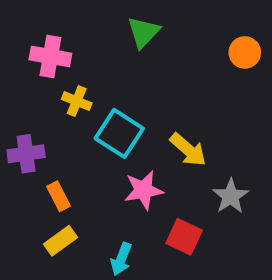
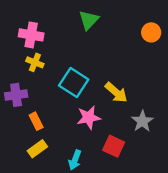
yellow cross: (77, 101) -> (35, 62), moved

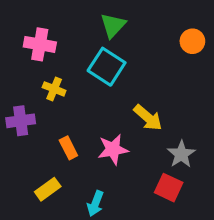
yellow cross: (35, 62) -> (54, 89), moved
cyan square: (74, 82) -> (107, 67), moved
orange rectangle: (36, 121) -> (68, 148), moved
red square: (114, 146) -> (169, 188), moved

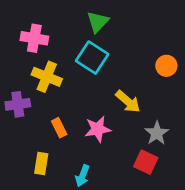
orange circle: (192, 41) -> (166, 66), moved
yellow cross: (54, 89) -> (47, 77), size x1.5
yellow rectangle: (48, 189) -> (41, 163), turned -45

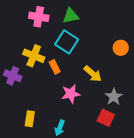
green triangle: (98, 22) -> (71, 16), turned 36
pink cross: (34, 38) -> (39, 17), moved
purple cross: (18, 104) -> (13, 76), turned 30
orange rectangle: (59, 128) -> (55, 67), moved

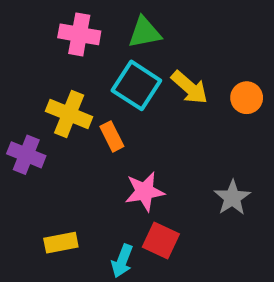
yellow arrow: (93, 74) -> (189, 87), moved
red square: (106, 118) -> (161, 241), moved
yellow rectangle: (30, 119) -> (61, 243), turned 70

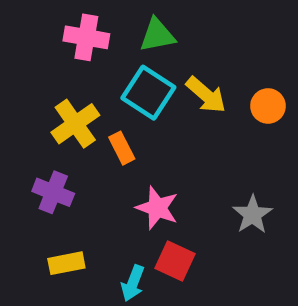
yellow cross: (69, 114) -> (75, 124), turned 33
purple cross: (26, 155) -> (53, 192), moved
pink star: (145, 192) -> (157, 208), turned 30

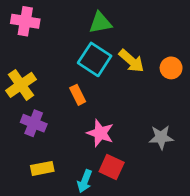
pink cross: (86, 37) -> (25, 21), moved
yellow cross: (75, 124) -> (21, 85), moved
gray star: (252, 215) -> (161, 137), turned 30

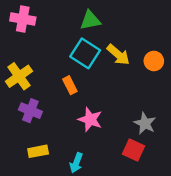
gray star: (161, 137) -> (145, 123), turned 30
red square: (112, 167) -> (133, 150), moved

